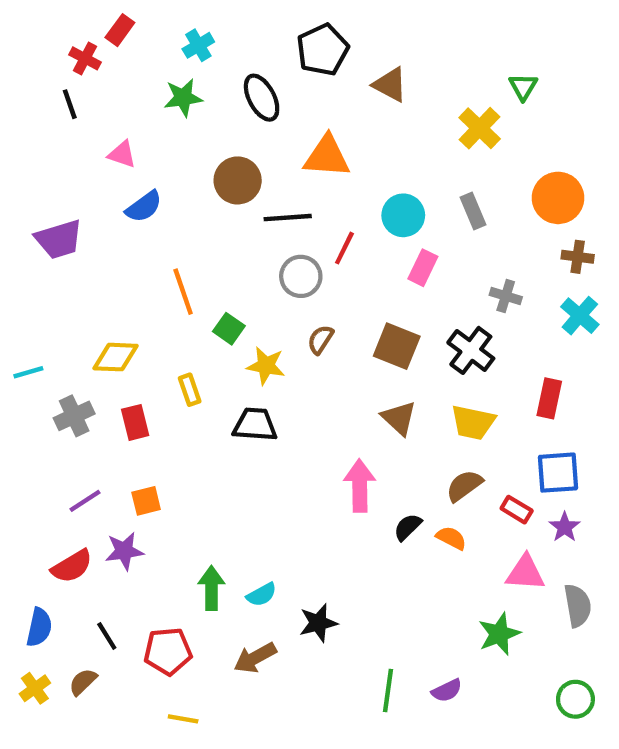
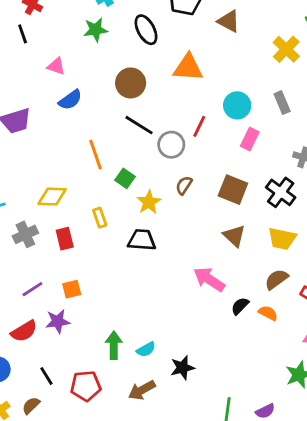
black line: (288, 218) -> (139, 125), moved, turned 36
yellow star: (266, 366) -> (149, 202), turned 30
pink arrow: (360, 486) -> (209, 279), turned -56

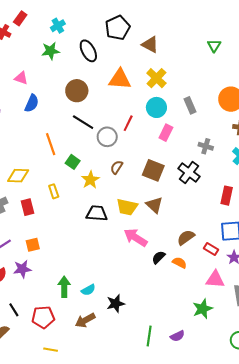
yellow cross: (286, 49) -> (156, 78), moved
blue semicircle: (70, 100) -> (32, 103), turned -30
yellow trapezoid: (282, 239) -> (127, 207), moved
black trapezoid: (142, 240) -> (97, 213), moved

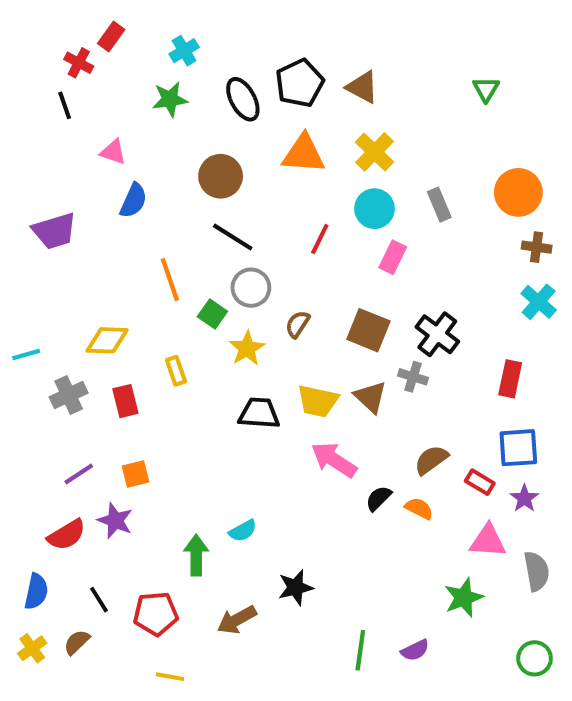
black pentagon: (118, 28) -> (300, 83), moved
gray circle: (107, 137) -> (251, 288), moved
gray cross: (206, 146) -> (413, 377), moved
purple star: (22, 269) -> (115, 521), turned 30
cyan semicircle: (88, 290) -> (243, 531), moved

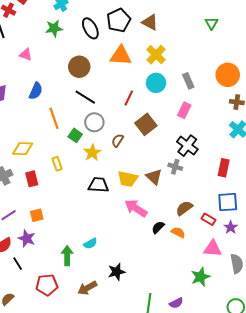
blue semicircle: (133, 201) -> (36, 91), moved
pink rectangle: (393, 257) -> (184, 110), moved
brown square: (368, 330) -> (146, 124), moved, turned 30
black line: (99, 600) -> (18, 264), moved

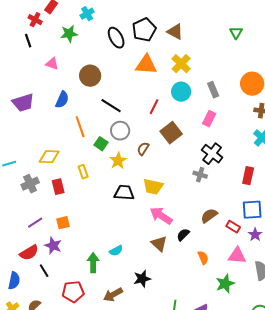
green star: (54, 28) -> (69, 34), moved
brown circle: (79, 67) -> (90, 76), moved
brown triangle: (154, 177) -> (159, 244), moved
orange semicircle: (178, 232) -> (203, 258), moved, turned 40

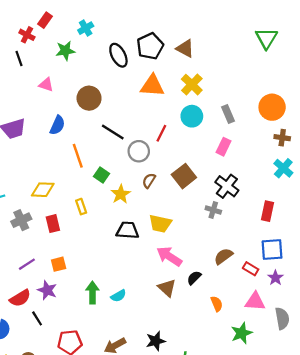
green triangle: (236, 33) -> (266, 38), moved, size x1.5
gray circle: (120, 131) -> (139, 151), moved
brown square: (171, 133) -> (184, 176), moved
green arrow: (93, 263) -> (92, 292), moved
black star: (142, 279) -> (156, 341), moved

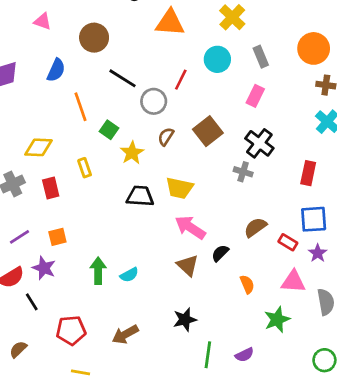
yellow cross: (192, 85) -> (232, 17), moved
black star: (156, 341) -> (185, 320), moved

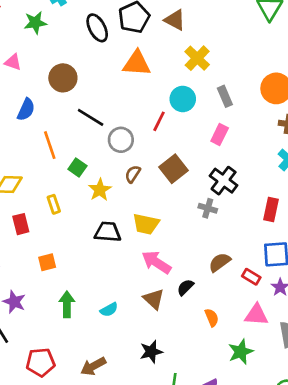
red line: (181, 80) -> (159, 121), moved
orange square: (57, 237) -> (47, 262), moved
cyan semicircle: (129, 275) -> (109, 310), moved

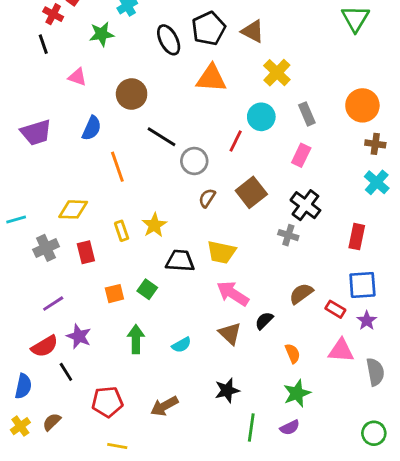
green square: (77, 167) -> (147, 289), moved
yellow star: (100, 190) -> (154, 225), moved
green star: (241, 352) -> (297, 393), moved

